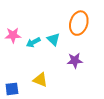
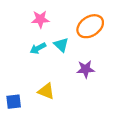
orange ellipse: (79, 23) -> (90, 26), turned 40
pink star: (13, 35) -> (40, 19), moved

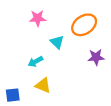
cyan arrow: (38, 48) -> (35, 62), moved
purple star: (86, 69) -> (96, 57), moved

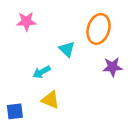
pink star: (38, 18) -> (26, 21), moved
orange ellipse: (84, 25) -> (99, 29), turned -40

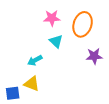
pink star: (26, 21) -> (52, 18), moved
yellow triangle: (50, 100) -> (32, 84), moved

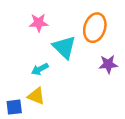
pink star: (52, 18) -> (39, 23), moved
cyan triangle: (56, 41) -> (64, 47), size x1.5

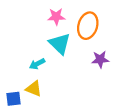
pink star: (39, 23) -> (56, 17), moved

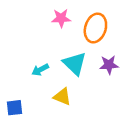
cyan triangle: (60, 44) -> (75, 64), moved
yellow triangle: (34, 89) -> (62, 97), moved

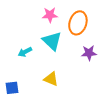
cyan triangle: (75, 64) -> (52, 41), moved
cyan arrow: (40, 70) -> (25, 52), moved

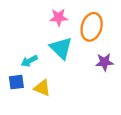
yellow triangle: (51, 79) -> (42, 88), moved
blue square: (12, 88) -> (16, 82), moved

